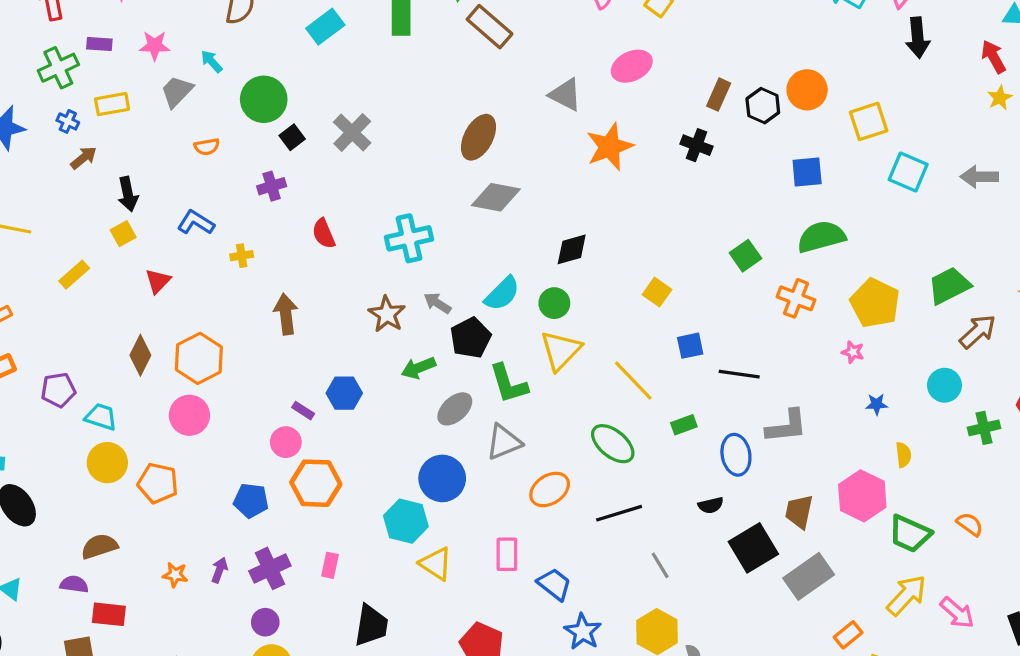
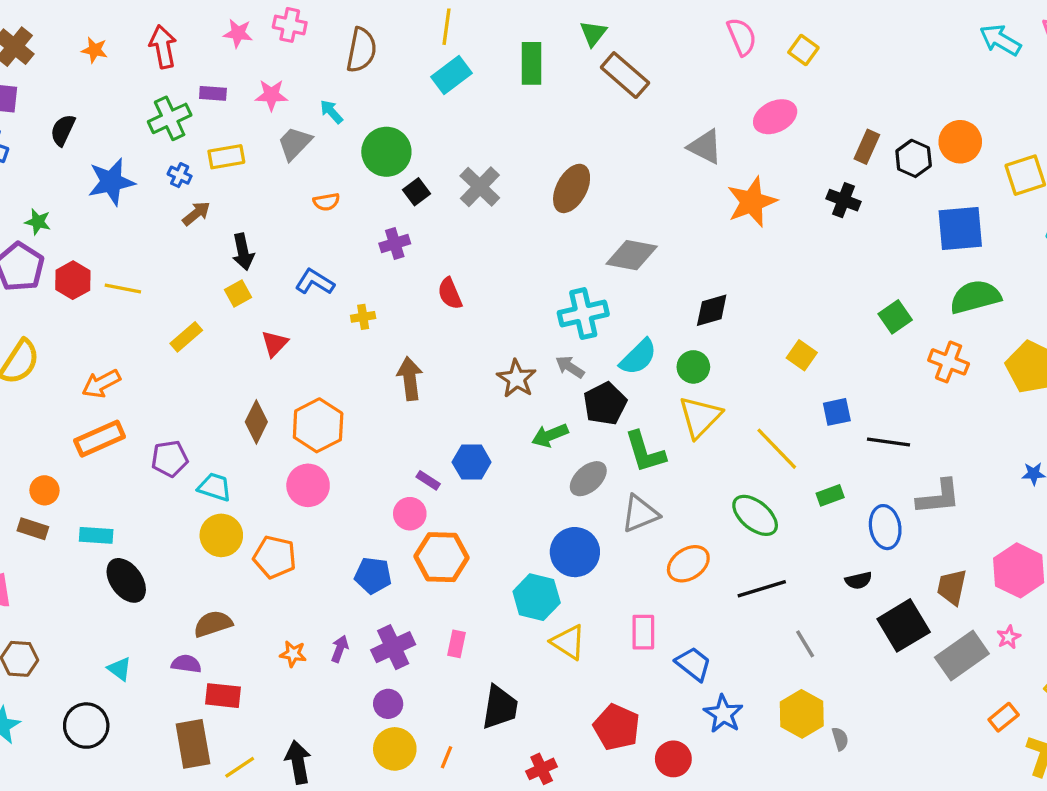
brown ellipse: (479, 137) -> (572, 188), moved
blue square: (807, 172) -> (960, 228), size x1.4
cyan cross: (409, 238) -> (583, 314), moved
pink star: (853, 352) -> (1009, 637), moved, turned 30

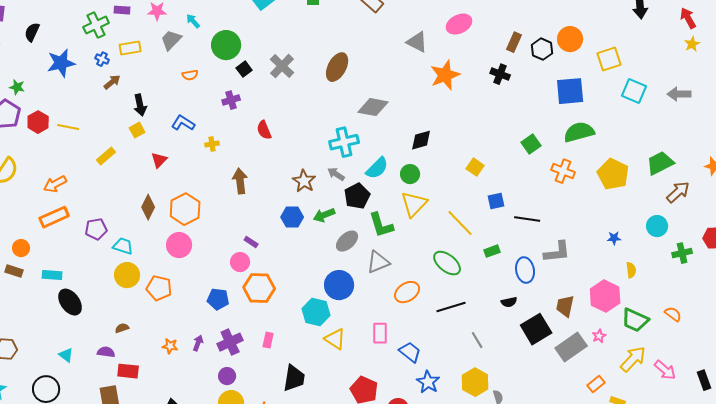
blue hexagon: (472, 462) -> (292, 217), moved
brown semicircle: (213, 624) -> (122, 328), size x0.6

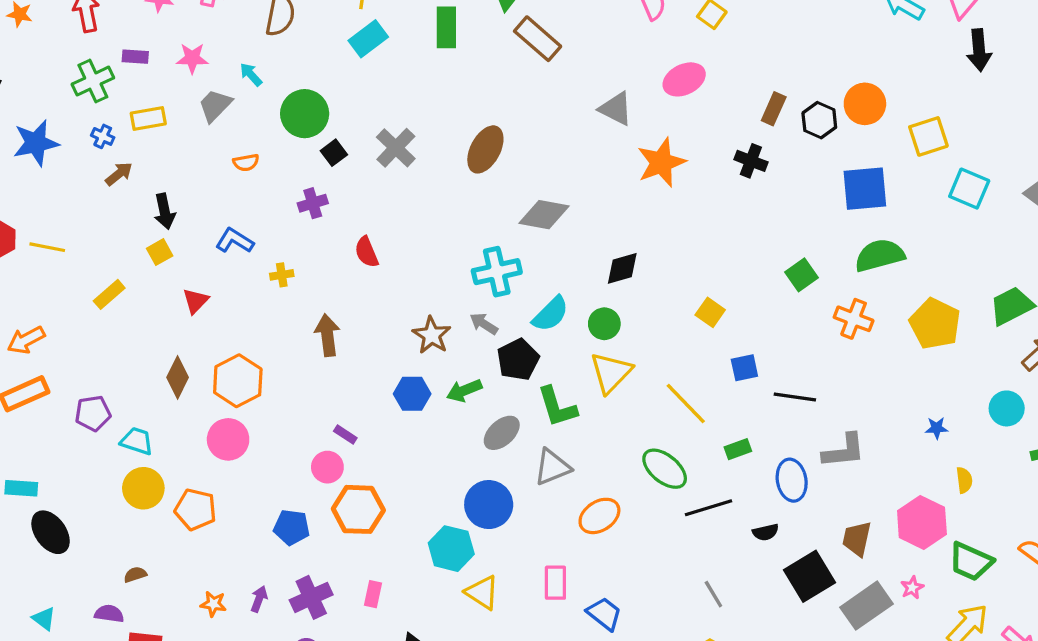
black line: (451, 307) -> (709, 508), moved

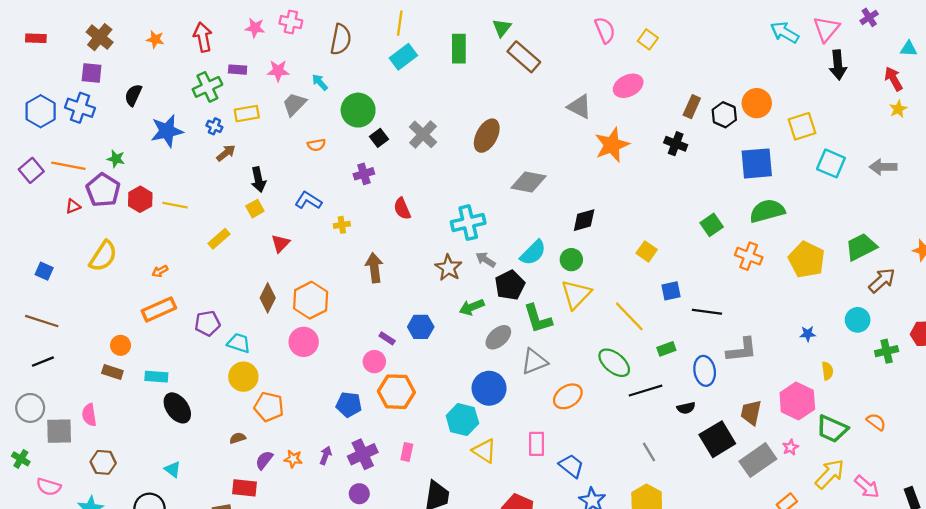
cyan cross: (497, 272) -> (468, 223), moved
orange arrow: (26, 340) -> (160, 271), size x0.6
blue hexagon: (412, 394) -> (421, 327), moved
orange pentagon: (195, 509) -> (269, 407), moved
purple semicircle: (109, 614) -> (264, 460), moved, turned -60

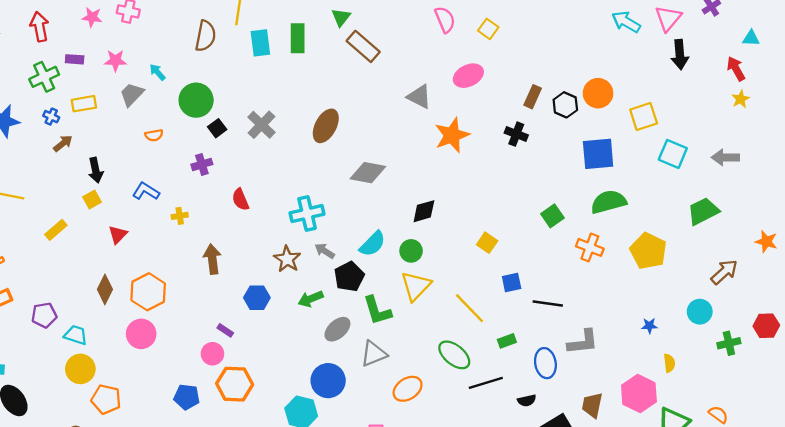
brown semicircle: (341, 39) -> (205, 36), moved
cyan rectangle: (403, 57) -> (260, 43), moved, turned -60
green trapezoid: (861, 247) -> (703, 211), moved
blue hexagon: (421, 327) -> (257, 298), moved

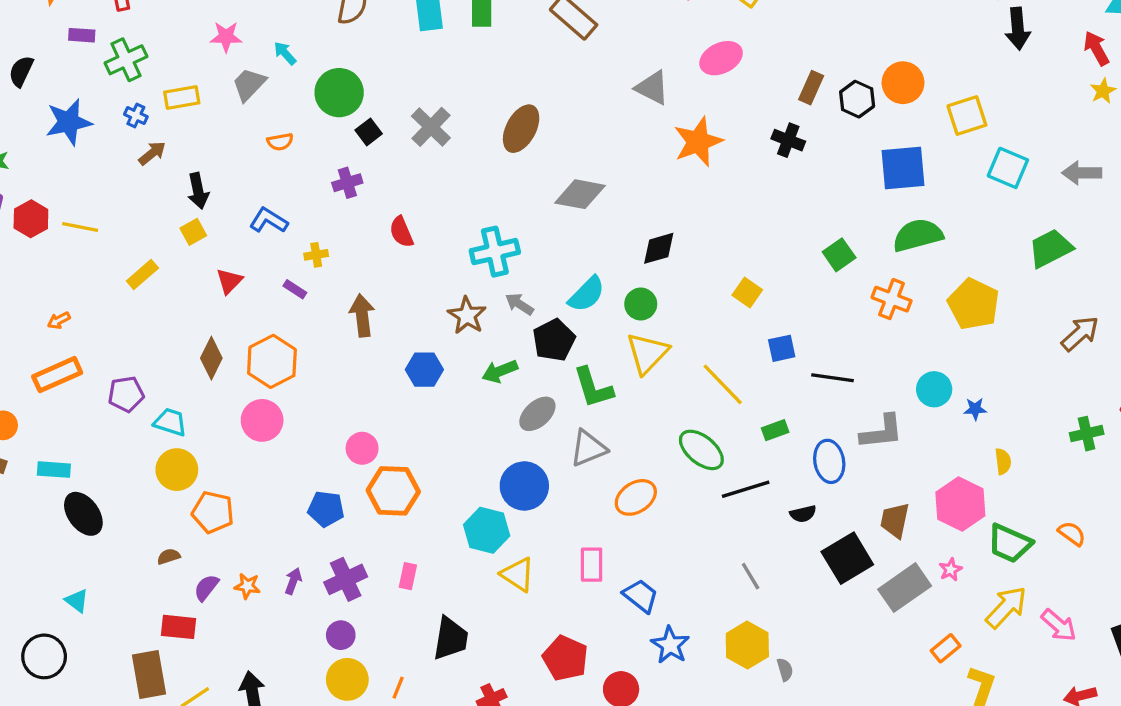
purple rectangle: (75, 59) -> (82, 35), moved
cyan circle: (700, 312) -> (934, 389), moved
purple rectangle: (225, 330) -> (295, 289), moved

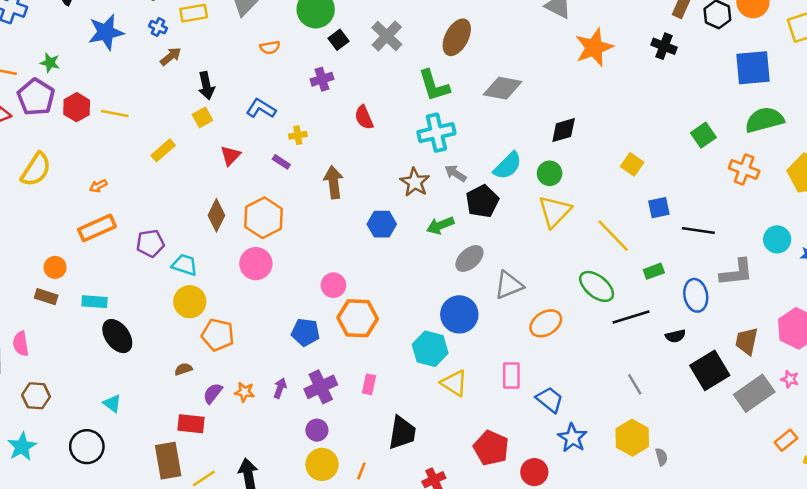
green L-shape: (593, 388) -> (434, 86), moved
pink star: (951, 570) -> (790, 379), turned -30

